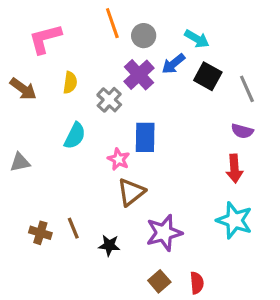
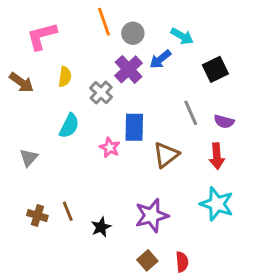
black square: (208, 76) -> (215, 69), moved, turned 35
gray line: (247, 89) -> (191, 113), moved
gray triangle: (20, 162) -> (29, 158), moved, turned -36
brown triangle: (131, 192) -> (166, 155), moved
black star: (109, 245) -> (101, 227), turned -30

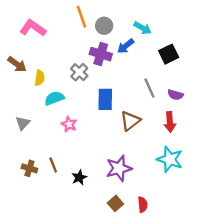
pink L-shape: (42, 36) -> (33, 28), turned 50
purple cross: (129, 69) -> (101, 54), turned -30
yellow semicircle: (65, 77) -> (40, 78), moved
cyan semicircle: (69, 126) -> (54, 98), turned -138
pink star: (110, 148) -> (69, 124), moved

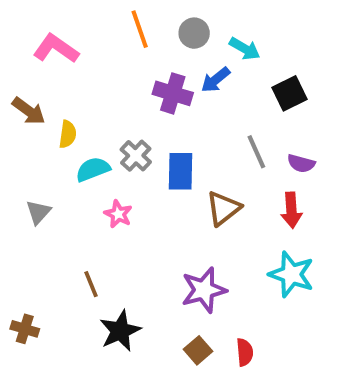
gray circle: (104, 26) -> (194, 33), moved
gray cross: (79, 72) -> (136, 156), moved
brown cross: (29, 168) -> (25, 329), moved
black star: (79, 177) -> (120, 331), moved, size x1.5

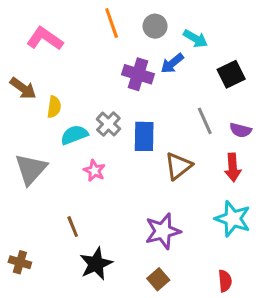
gray triangle: (38, 212) -> (31, 169), size x1.6
red semicircle: (245, 352) -> (225, 281), moved

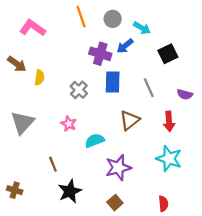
purple semicircle: (240, 130) -> (185, 94), moved
cyan semicircle: (74, 135) -> (95, 141), moved
blue rectangle: (144, 136) -> (113, 82), moved

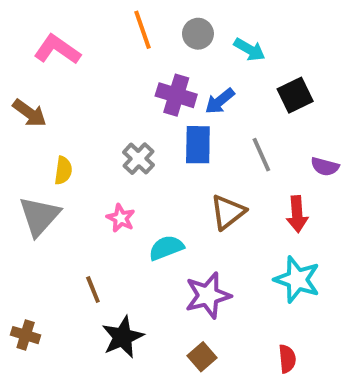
blue arrow: (125, 46) -> (220, 101), moved
yellow semicircle: (39, 77) -> (63, 170), moved

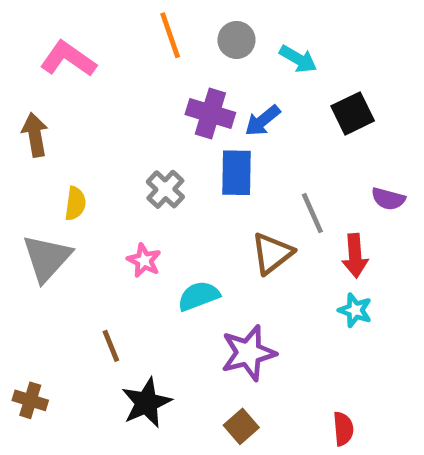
brown arrow: (29, 113) -> (35, 135), turned -136
gray line: (261, 155) -> (312, 213), moved
cyan star: (297, 280) -> (355, 310), moved, size x0.6

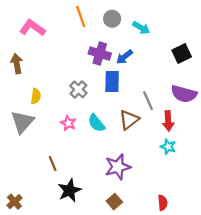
black square: (353, 113) -> (182, 54), moved
purple semicircle: (388, 199) -> (184, 94), size x1.6
cyan semicircle: (199, 296) -> (96, 123), moved, turned -108
brown cross: (30, 400) -> (14, 202), moved, turned 32

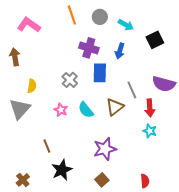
black square: (182, 54) -> (155, 40), moved
blue arrow: (124, 57) -> (120, 51), moved, turned -35
brown cross: (14, 202) -> (23, 180), moved

